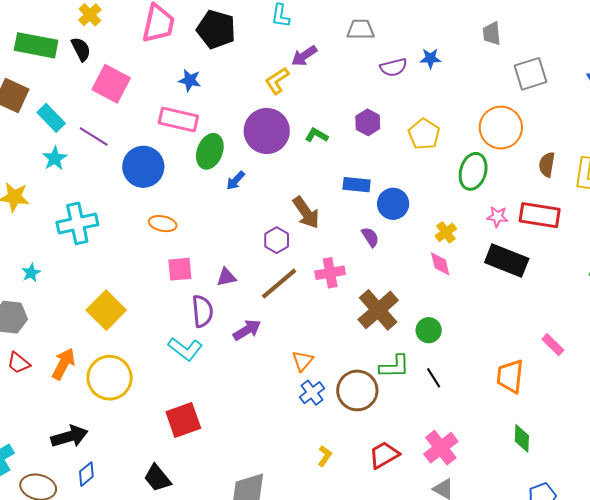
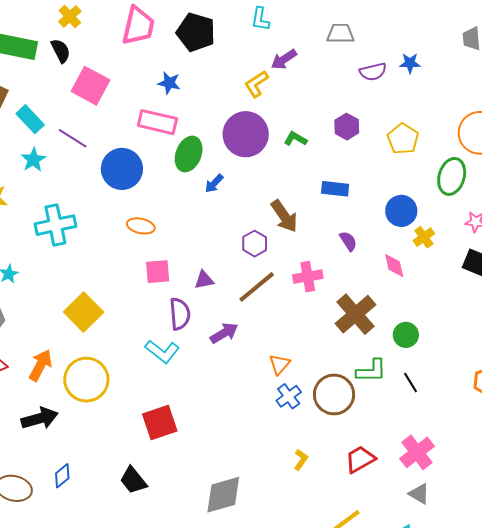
blue circle: (393, 204) -> (401, 211), moved
pink diamond: (440, 264) -> (394, 265), moved
black arrow: (69, 437) -> (40, 418), moved

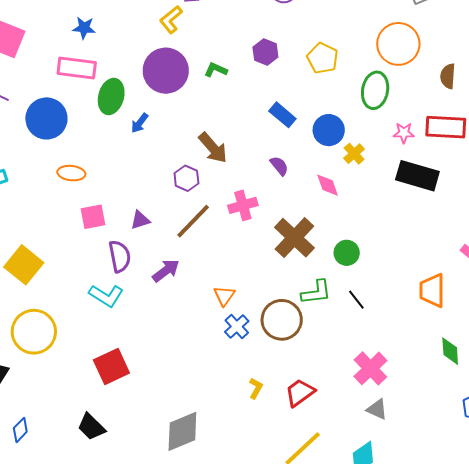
blue rectangle: (335, 189) -> (282, 115), moved, turned 40
red trapezoid: (360, 459) -> (300, 393), moved

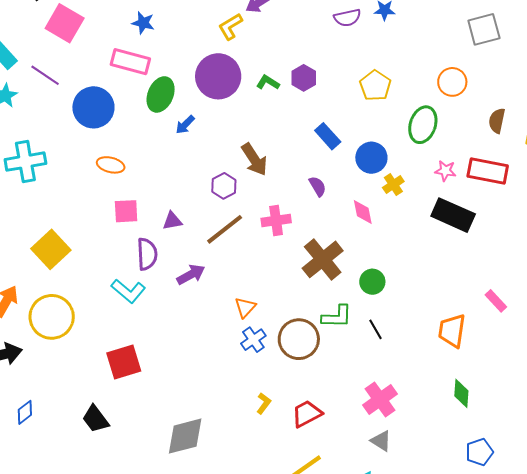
orange circle: (398, 44) -> (452, 82), size x0.7
purple hexagon: (265, 52) -> (304, 78), moved

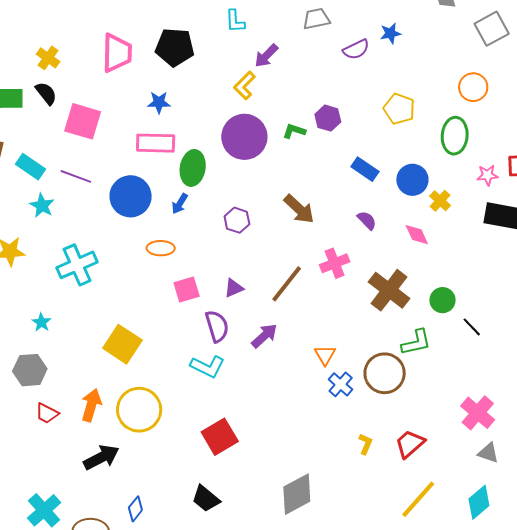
blue arrow: (185, 125) -> (180, 204), moved
purple hexagon: (224, 186) -> (237, 220), moved
black line: (376, 329) -> (472, 327), moved

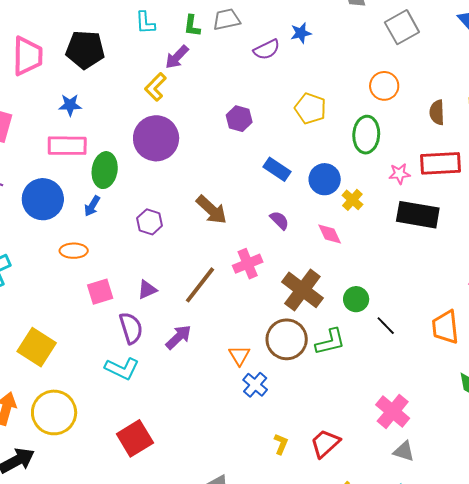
green L-shape: (294, 131) -> (192, 26), moved, turned -100
brown circle: (385, 373) -> (287, 339), moved

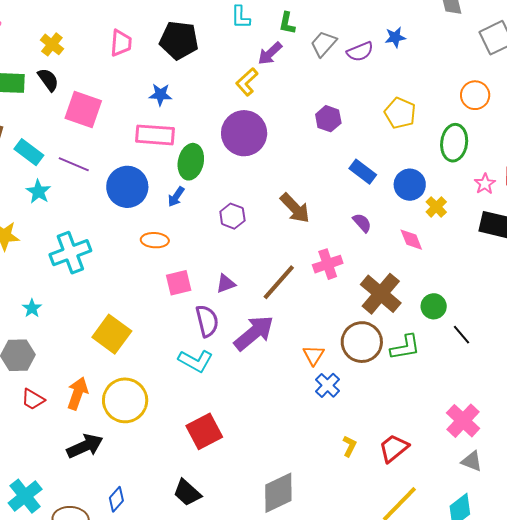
gray trapezoid: (226, 19) -> (323, 44), moved, turned -40
pink trapezoid: (28, 56) -> (121, 43), size x0.7
pink star: (399, 174) -> (485, 184), turned -30
purple arrow: (178, 337) -> (254, 333), size x1.5

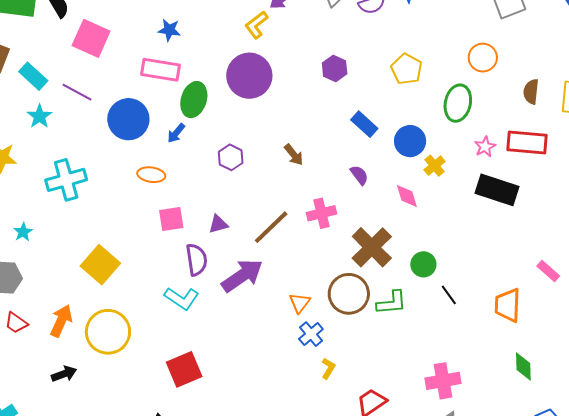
brown arrow: (295, 208) -> (294, 155), size x0.7
pink cross: (463, 421) -> (443, 381), turned 32
black arrow: (85, 446) -> (64, 374), size x0.7
yellow L-shape: (349, 446) -> (328, 368), moved

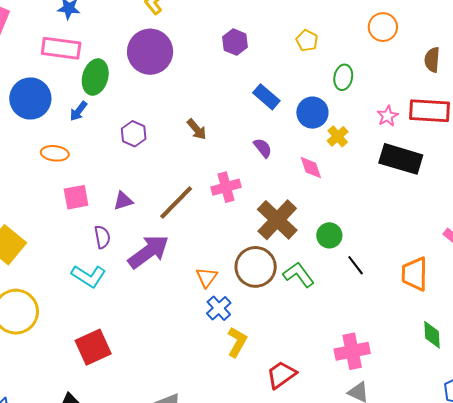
yellow pentagon: (407, 69) -> (307, 41), size x0.7
green ellipse: (458, 103) -> (343, 77), moved, size x0.7
purple semicircle: (196, 260) -> (102, 237), size x0.7
green L-shape: (392, 303) -> (299, 275), turned -120
yellow L-shape: (328, 368) -> (237, 342), size x1.4

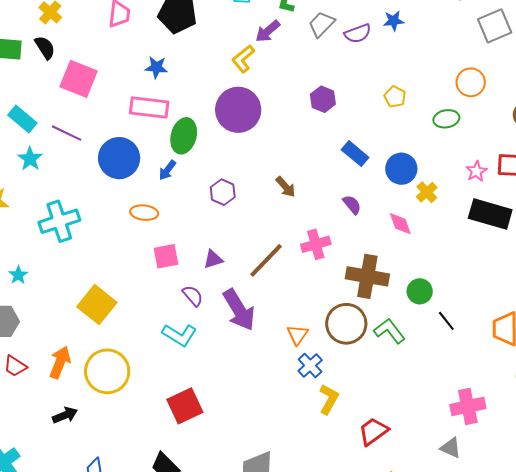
green ellipse: (343, 77) -> (446, 119), moved, turned 70
brown cross: (277, 220) -> (367, 276), turned -33
purple semicircle: (102, 237) -> (193, 296), turned -30
purple arrow: (148, 252) -> (239, 310), turned 96
pink cross: (352, 351) -> (468, 406), moved

